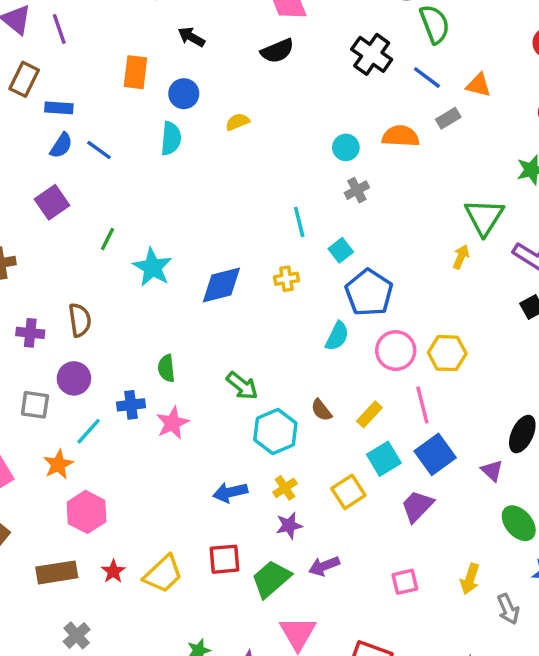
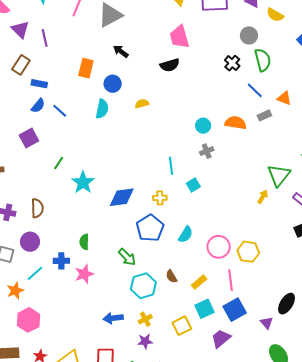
black cross: (372, 54) -> (232, 63), moved, size x0.7
blue pentagon: (369, 293) -> (150, 228), moved

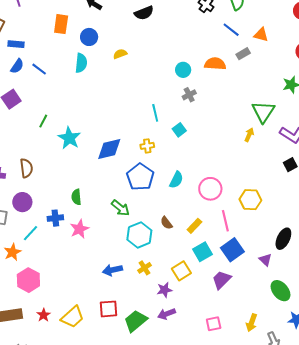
yellow hexagon: (248, 252) -> (250, 200), moved
purple star: (145, 341) -> (165, 290), moved

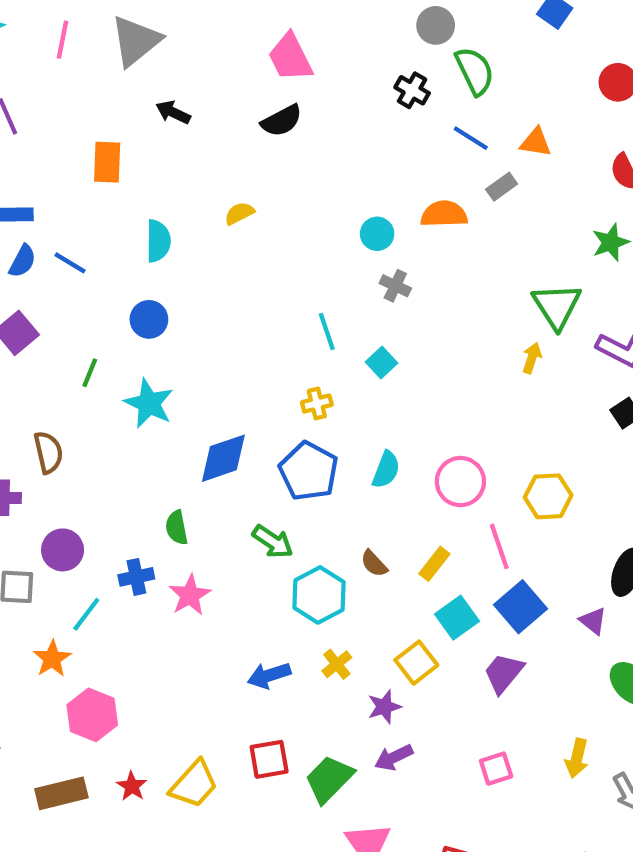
blue circle: (89, 37) -> (149, 319), moved
gray cross: (189, 95) -> (395, 286), turned -32
blue diamond: (109, 149) -> (223, 458), moved
brown semicircle: (26, 168) -> (48, 452), moved

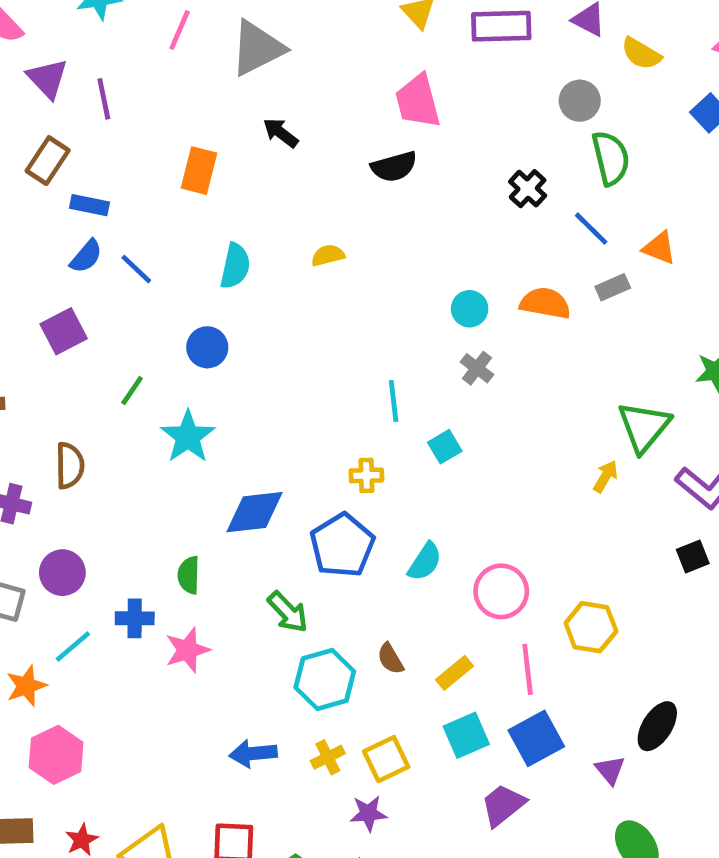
black cross: (412, 90) -> (528, 189), moved
yellow square: (416, 663) -> (386, 759), moved

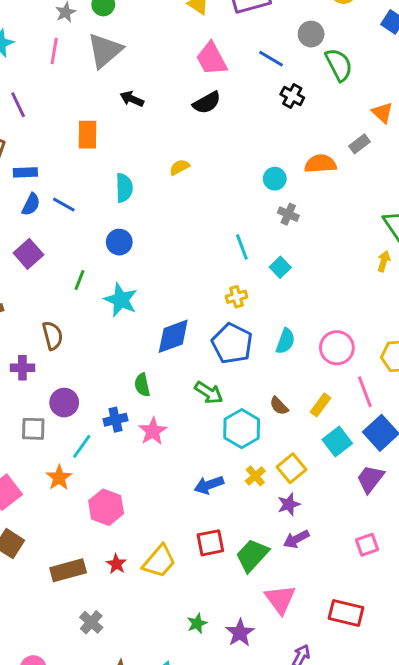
blue line: (591, 229) -> (271, 59), moved
orange triangle: (659, 248) -> (382, 113), turned 35
pink hexagon: (56, 755) -> (106, 507), moved

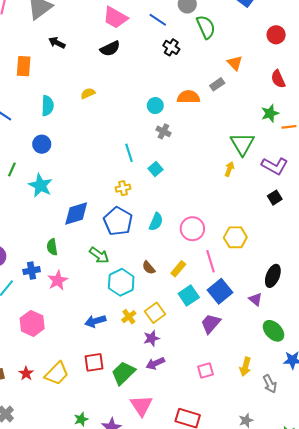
pink trapezoid: (212, 59) -> (115, 17), turned -35
pink hexagon: (106, 507) -> (32, 323), moved

